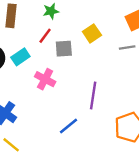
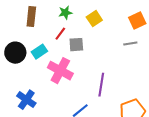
yellow square: (92, 33) -> (94, 19), moved
pink cross: (45, 79) -> (60, 71), size x1.4

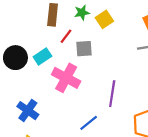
green star: (65, 13) -> (82, 13), moved
brown rectangle: (31, 17) -> (53, 15), moved

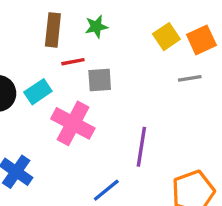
yellow square: (104, 19) -> (166, 37), moved
red line: (66, 36) -> (73, 62), turned 42

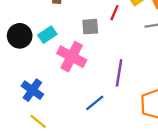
red line: (73, 62) -> (114, 13), moved, turned -56

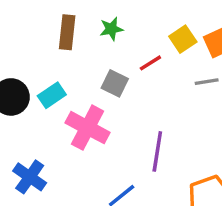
red line: (114, 13) -> (150, 63), turned 35
gray square: (90, 27) -> (115, 83), turned 30

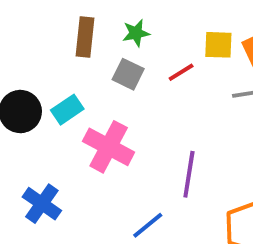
yellow square: (183, 39) -> (218, 45), turned 36
gray square: (115, 83) -> (128, 74), moved

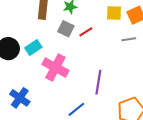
red line: (181, 72) -> (86, 32), moved

